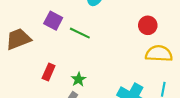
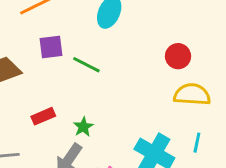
purple square: (53, 21) -> (51, 47), turned -36
red rectangle: (49, 72) -> (43, 116), turned 42

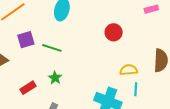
yellow semicircle: (192, 95) -> (129, 70), moved, size x0.7
green star: (83, 127) -> (55, 78), moved

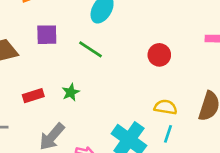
green line: (52, 48) -> (91, 49), moved

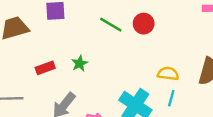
green line: (91, 49) -> (111, 25), moved
red circle: (159, 55) -> (144, 24), moved

